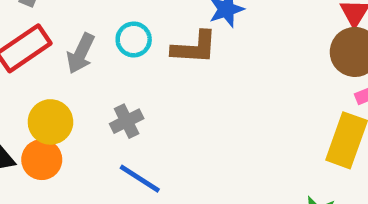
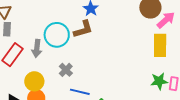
cyan circle: (134, 39) -> (57, 35), size x1.6

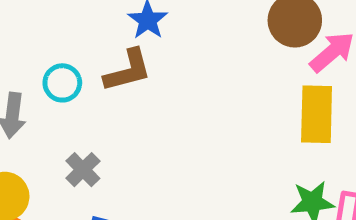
cyan circle: (57, 35) -> (62, 83), size x0.6

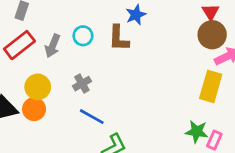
brown L-shape: (128, 71) -> (119, 38), turned 92

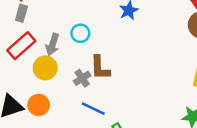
brown L-shape: (119, 38) -> (100, 68), moved
yellow circle: (38, 87) -> (45, 68), moved

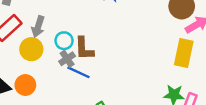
cyan circle: (80, 33) -> (64, 41), moved
blue line: (93, 109) -> (79, 72), moved

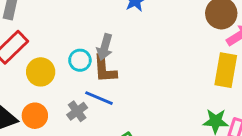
gray arrow: (38, 27) -> (105, 47), moved
gray cross: (67, 59) -> (77, 111), moved

